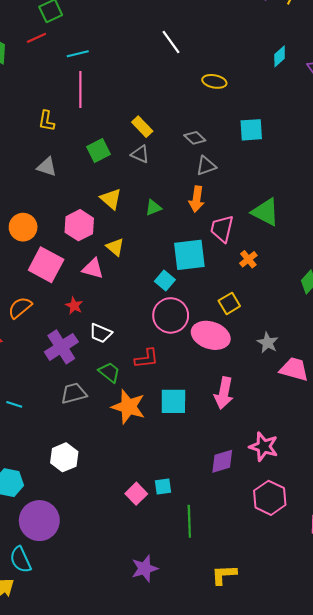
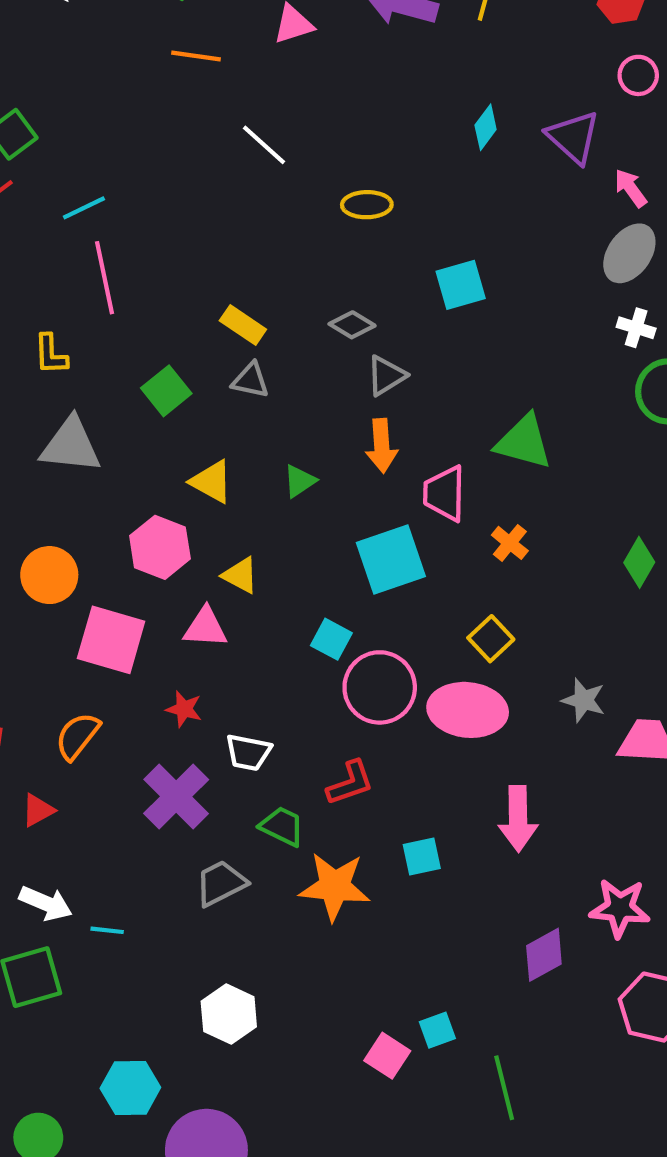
gray triangle: (47, 167) -> (71, 445), size x1.5
cyan square: (165, 281) -> (331, 639), moved
cyan square: (173, 401) -> (422, 856), size x0.7

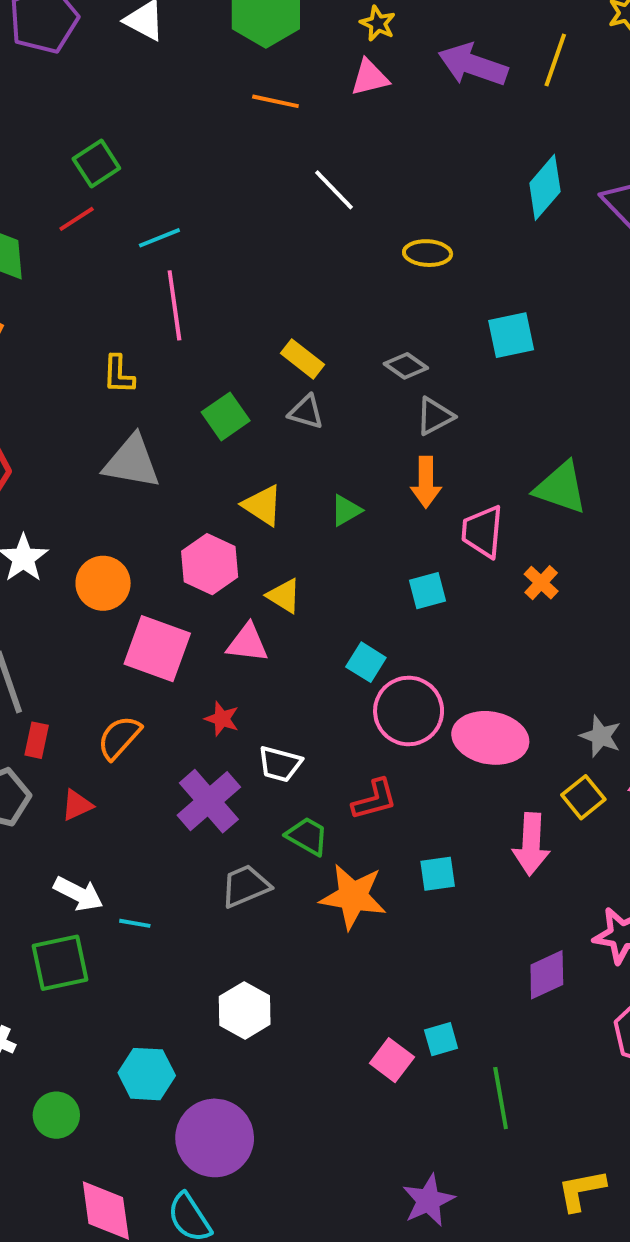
cyan diamond: (486, 127) -> (545, 187), size x1.5
cyan square: (391, 560) -> (427, 591), size x0.6
yellow square: (491, 639) -> (583, 797), moved

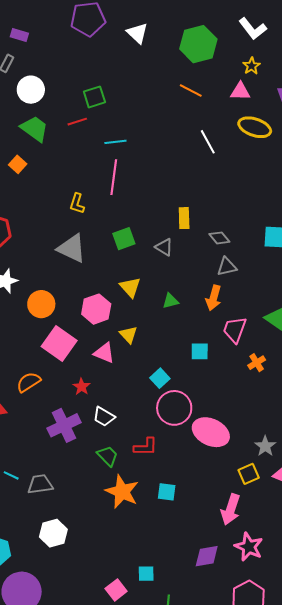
yellow ellipse: (428, 253) -> (255, 127), moved, size x1.4
yellow rectangle: (302, 359) -> (184, 218), moved, turned 35
pink arrow: (531, 844) -> (231, 509), moved
gray trapezoid: (245, 886) -> (40, 484), moved
pink square: (392, 1060) -> (116, 590), moved

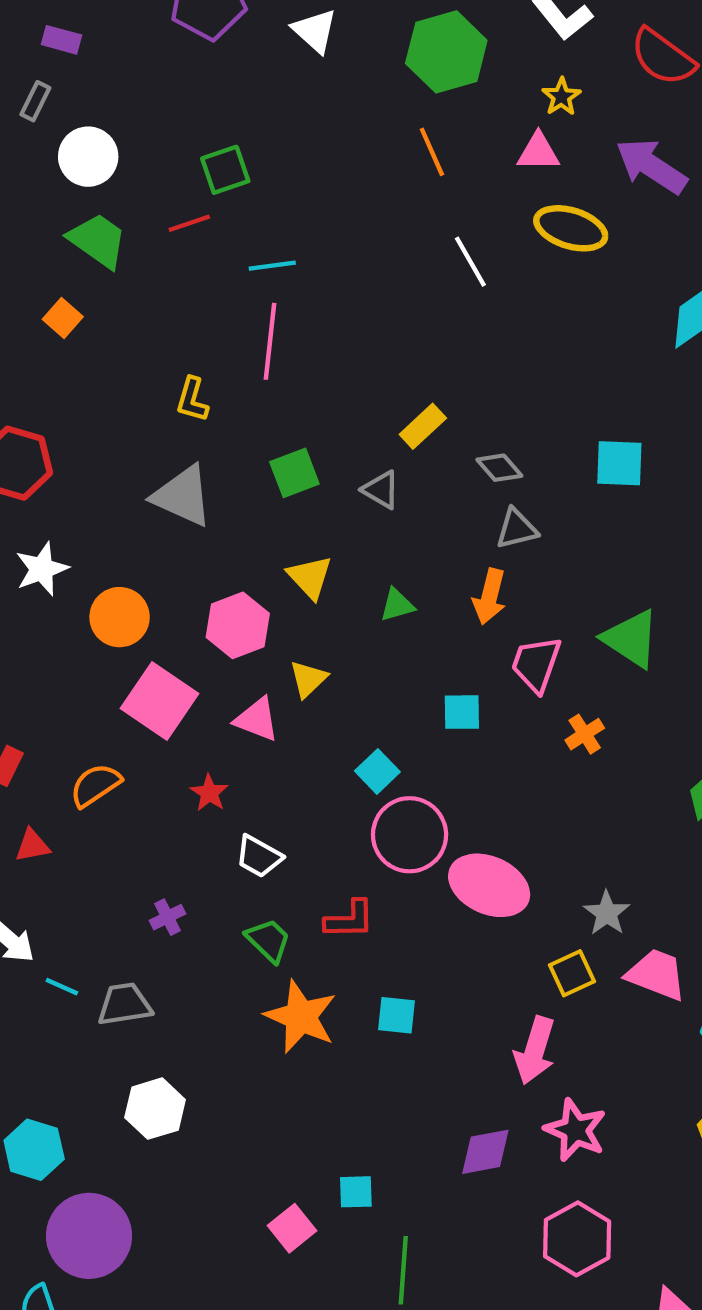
orange line: (191, 90) -> (432, 152), turned 40
yellow rectangle: (184, 218) -> (423, 426), turned 50
yellow triangle: (128, 335) -> (308, 679), turned 30
purple cross: (64, 425) -> (167, 917), moved, size x0.5

